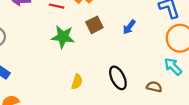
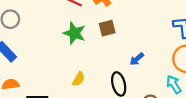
blue arrow: (129, 27) -> (137, 59), moved

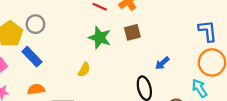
yellow semicircle: (79, 79) -> (84, 70), moved

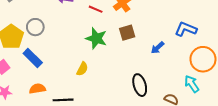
blue L-shape: (208, 31) -> (186, 29), moved, turned -60
blue arrow: (162, 63) -> (158, 48), moved

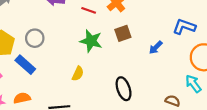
gray circle: (35, 27) -> (35, 38), moved
black ellipse: (140, 85) -> (124, 89), moved
orange semicircle: (37, 89) -> (22, 98), moved

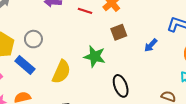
green star: (91, 41) -> (95, 56), moved
yellow semicircle: (78, 74) -> (61, 72), moved, size x1.6

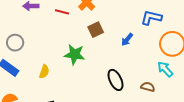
yellow semicircle: (61, 72) -> (44, 72), size x0.6
black ellipse: (121, 86) -> (116, 80), moved

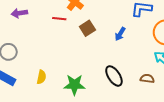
red line: (62, 12) -> (59, 19), moved
green star: (75, 54) -> (74, 85), moved

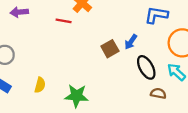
brown square: (87, 28) -> (110, 49), moved
black ellipse: (114, 76) -> (146, 67), moved

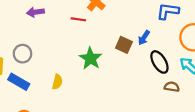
brown square: (110, 49) -> (124, 45), turned -35
green star: (77, 96) -> (91, 58), moved, turned 30

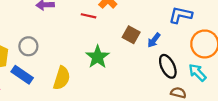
brown square: (124, 45) -> (131, 35), moved
yellow semicircle: (57, 82) -> (62, 78), size x1.5

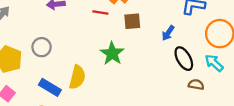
brown square: (131, 35) -> (132, 21), moved, turned -30
blue rectangle: (22, 75) -> (50, 87), moved

